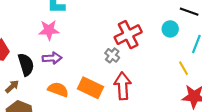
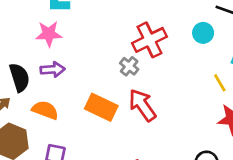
red arrow: (123, 86) -> (142, 105), turned -32
orange semicircle: (58, 89) -> (45, 110), moved

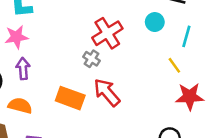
purple arrow: (53, 69) -> (23, 69), turned -85

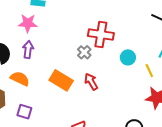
cyan circle: (155, 22) -> (128, 57), moved
red cross: (107, 33) -> (101, 34), turned 30
red arrow: (107, 92) -> (91, 82), size x0.7

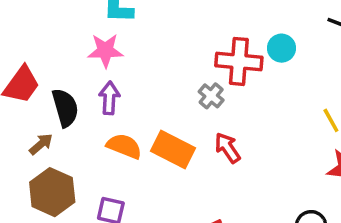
cyan circle: (128, 57) -> (281, 48), moved
orange semicircle: (20, 79) -> (124, 146), moved

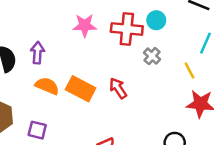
pink star: (105, 51) -> (85, 25), moved
gray cross: (211, 96) -> (152, 56), moved

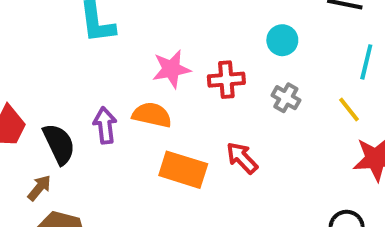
red cross: (127, 29) -> (226, 80), moved, size x0.7
orange semicircle: (47, 86) -> (152, 115), moved

